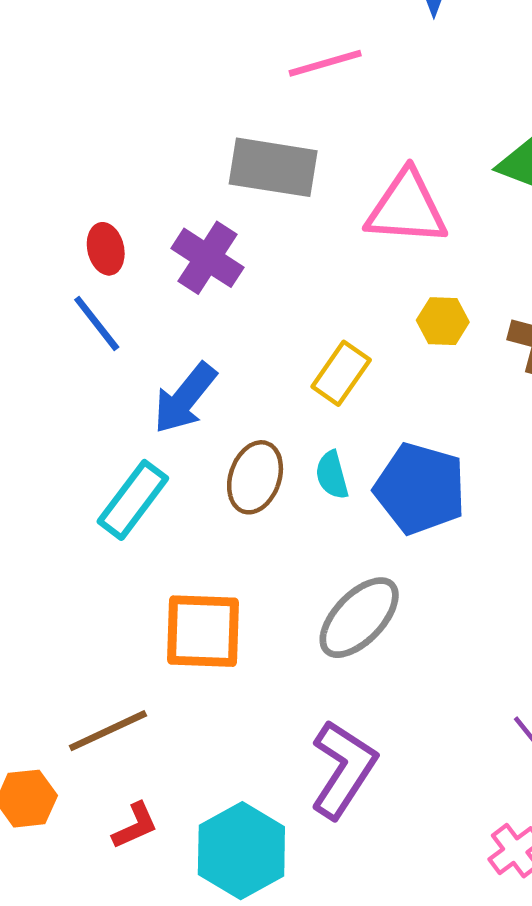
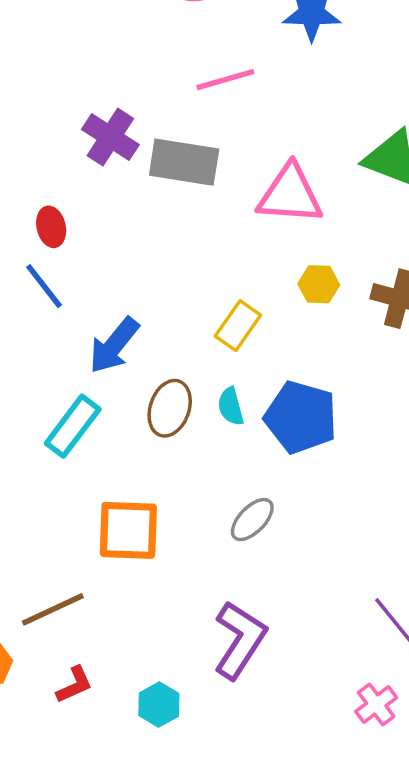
purple cross: (208, 258) -> (110, 137), moved
gray ellipse: (359, 618) -> (252, 520), size x0.7
cyan hexagon: (241, 851) -> (159, 705), size x0.6

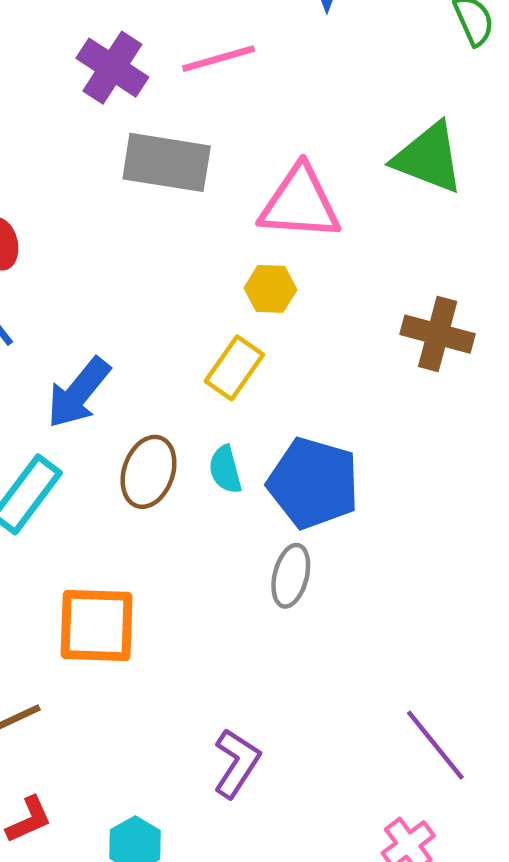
purple cross: (110, 137) -> (112, 68), moved
yellow hexagon: (319, 284) -> (270, 289), moved
gray ellipse: (252, 520) -> (291, 576), moved, turned -30
purple L-shape: (240, 640) -> (237, 763), size x0.7

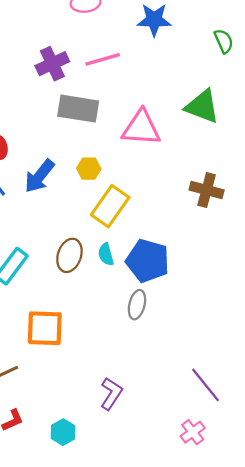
purple cross: (112, 68) -> (52, 64), turned 32
yellow hexagon: (270, 289) -> (89, 169), moved
yellow rectangle: (234, 368) -> (110, 206), size x1.4
blue arrow: (79, 393) -> (39, 176), moved

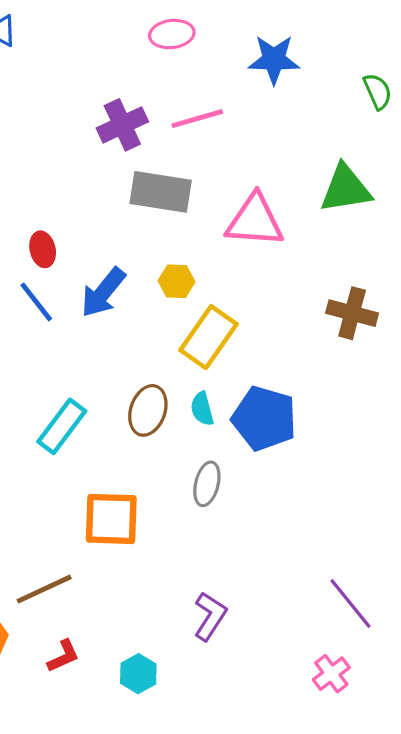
green triangle: (202, 106) -> (346, 189), turned -30
gray ellipse: (137, 305) -> (207, 484), moved

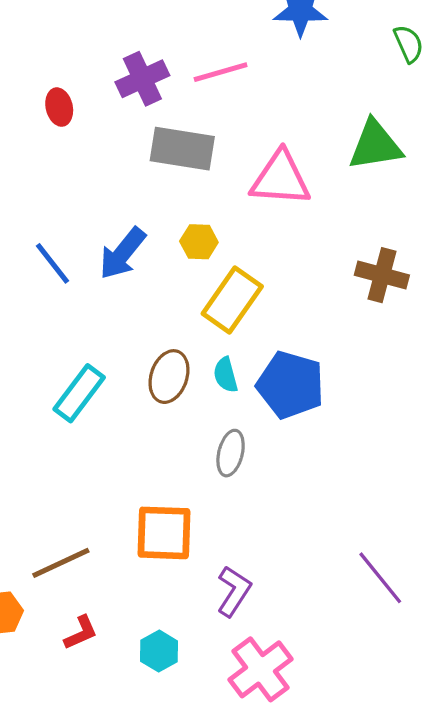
red ellipse: (43, 249) -> (59, 107), moved
orange square: (111, 519) -> (164, 533), moved
pink cross: (331, 674) -> (260, 669), moved, size x1.6

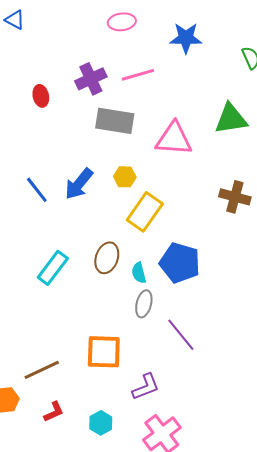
cyan semicircle: (226, 375) -> (139, 273), moved
purple line: (380, 578) -> (181, 335), moved
purple L-shape: (234, 591) -> (146, 387), turned 36

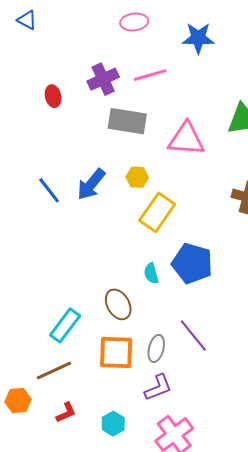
brown ellipse: (107, 258) -> (118, 304), moved, turned -48
cyan rectangle: (53, 268) -> (65, 325), moved
gray ellipse: (144, 304) -> (156, 348), moved

